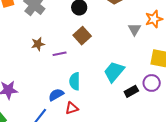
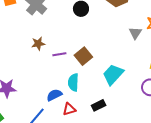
brown square: (82, 36) -> (83, 56), moved
black rectangle: (131, 91) -> (99, 105), moved

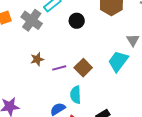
cyan trapezoid: (113, 74) -> (118, 61), moved

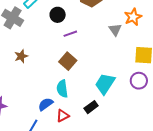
cyan trapezoid: (118, 61) -> (105, 84), moved
purple line: (59, 68) -> (70, 34), moved

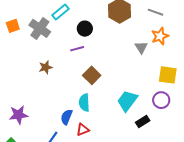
purple line: (70, 34) -> (77, 49), moved
blue semicircle: (46, 104) -> (67, 117), turned -35
black rectangle: (91, 107) -> (143, 121), moved

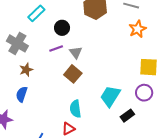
gray cross: (40, 28) -> (17, 43), moved
gray triangle: (141, 47) -> (76, 53), moved
cyan semicircle: (84, 103) -> (75, 109), moved
blue semicircle: (67, 117) -> (22, 94), moved

